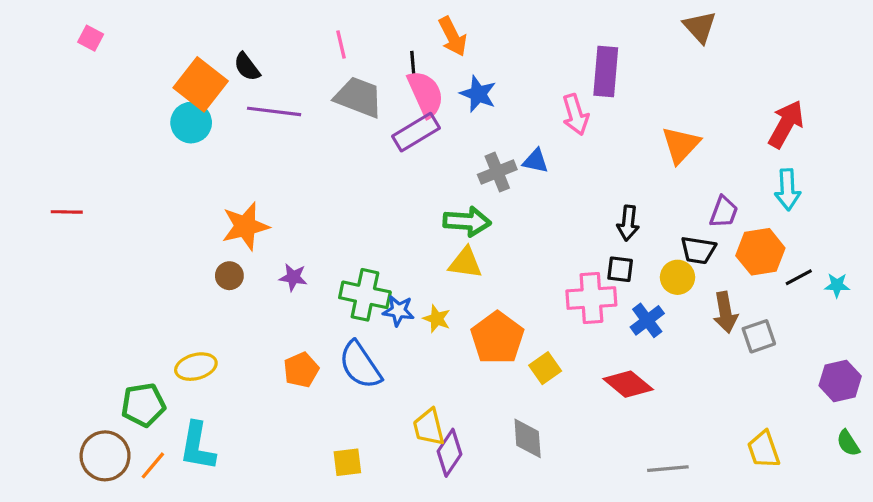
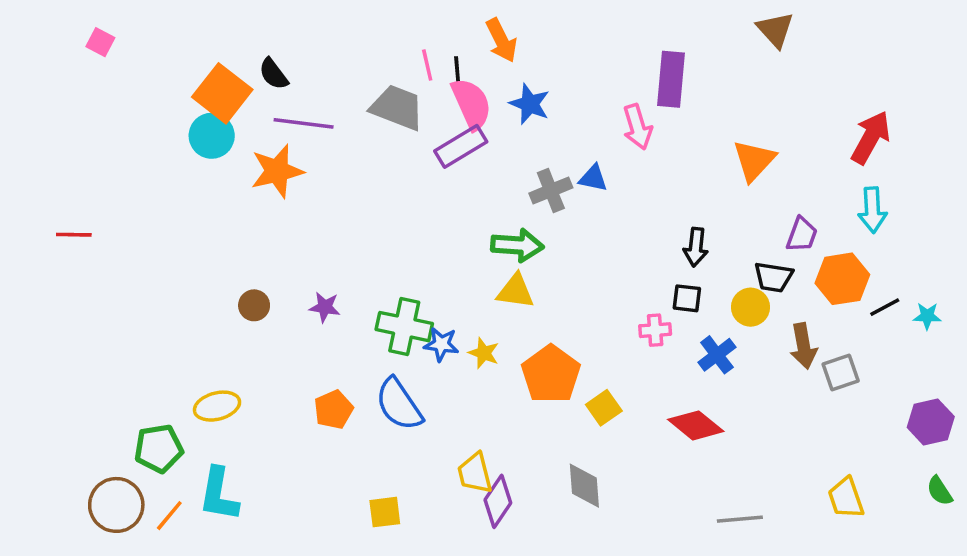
pink line: (341, 44) -> (427, 65), moved
orange star: (245, 226) -> (277, 171), moved
pink cross: (591, 298) -> (655, 330), size x0.6

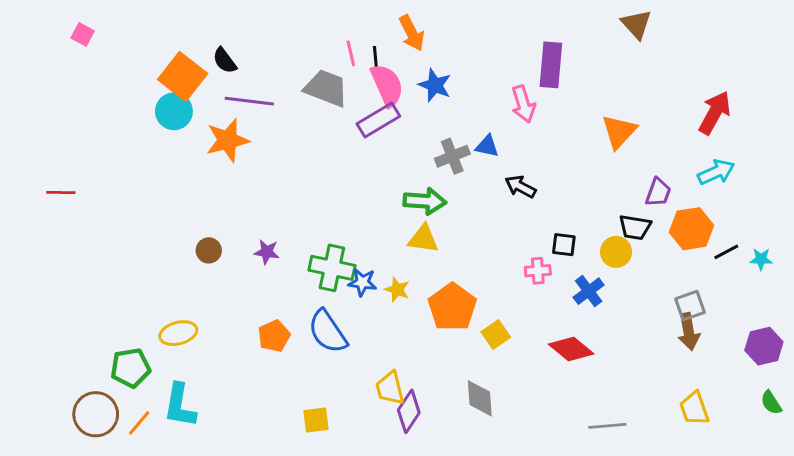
cyan arrow: (872, 210) -> (716, 172), turned -111
black arrow: (696, 247) -> (520, 187), moved, turned 112
brown arrow: (804, 346) -> (689, 332), moved

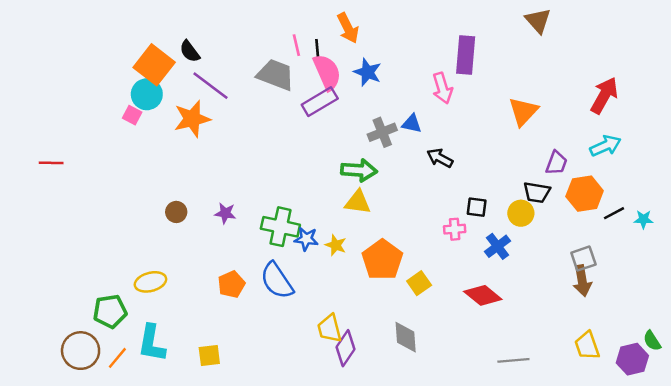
pink square: (83, 34) -> (132, 115), moved
purple line: (249, 101) -> (211, 86), turned 30
purple hexagon: (764, 346) -> (632, 359), moved
yellow square: (316, 420) -> (209, 355), moved

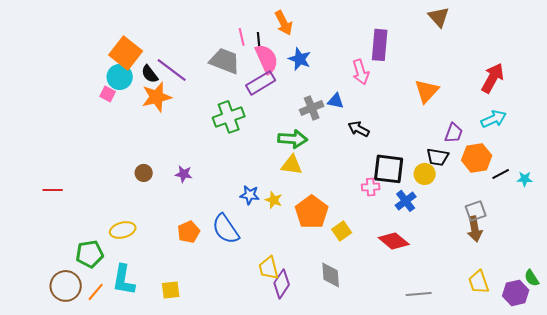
black semicircle: (190, 51) -> (150, 74), moved
red line: (51, 163) -> (53, 190), moved
black square: (477, 207) -> (389, 169), size x1.8
green cross: (280, 227) -> (229, 117), moved, turned -32

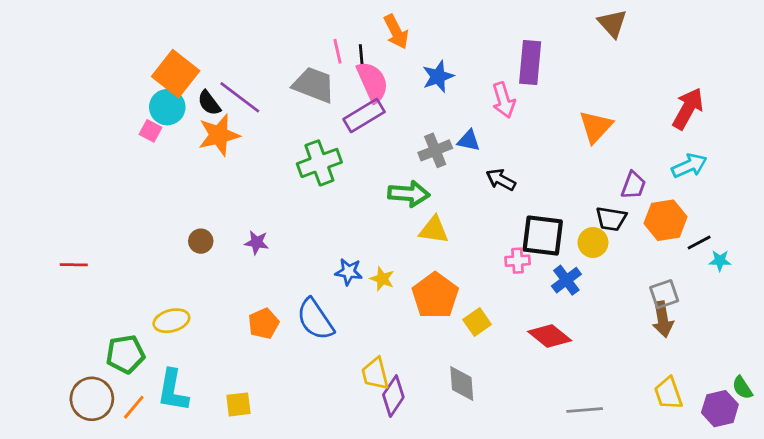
blue star: (300, 59) -> (438, 76), moved, turned 30
yellow triangle: (292, 165) -> (434, 230), moved
cyan star: (525, 179) -> (720, 261), moved

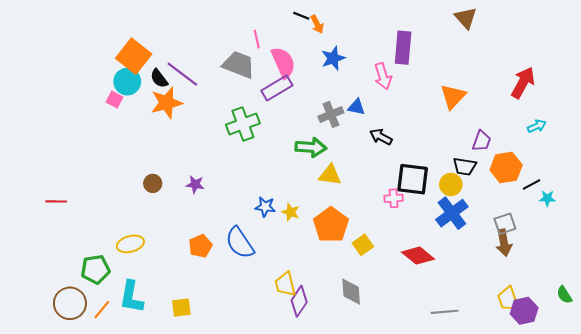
orange arrow: (396, 32) -> (317, 24), moved, size x0.7
black line: (361, 55) -> (301, 16), moved, turned -63
cyan arrow: (689, 166) -> (537, 126), moved, size x0.7
blue cross: (566, 280) -> (452, 213), moved, size x1.4
purple hexagon: (720, 409) -> (524, 311), moved

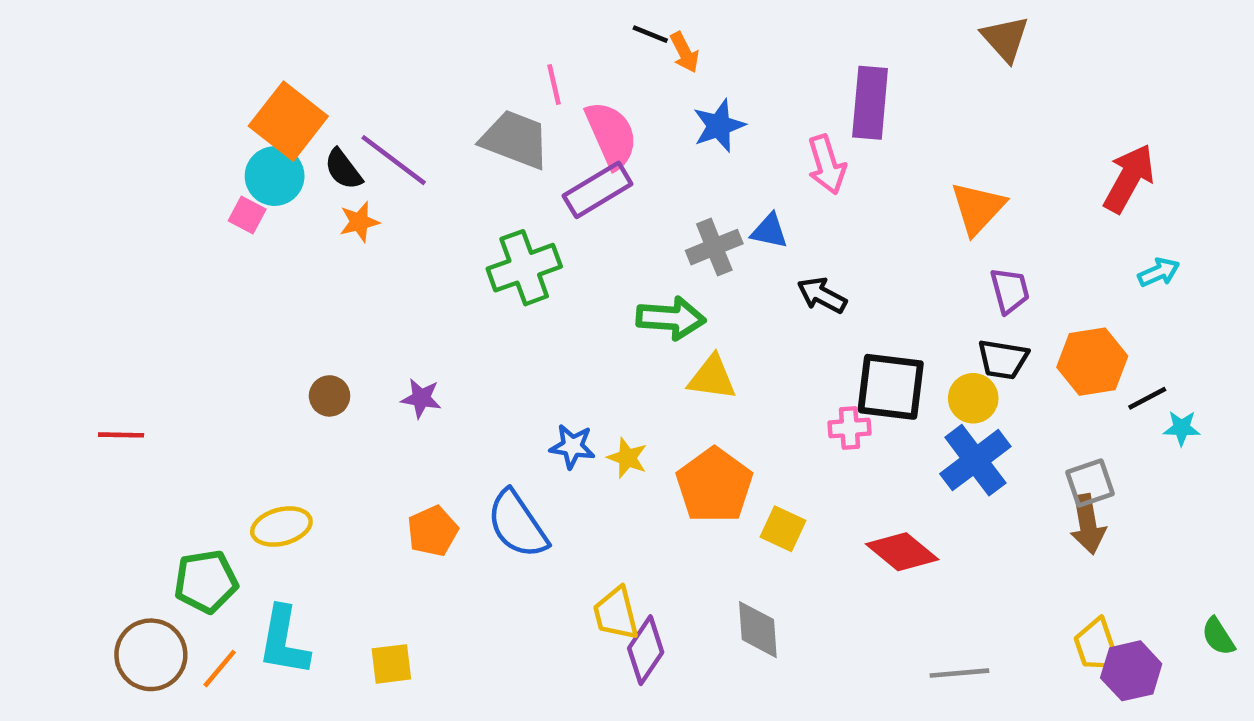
orange star: (167, 103) -> (359, 222), size x0.6
purple trapezoid: (482, 141) -> (1010, 291), moved, turned -35
yellow square: (363, 245) -> (783, 529), turned -30

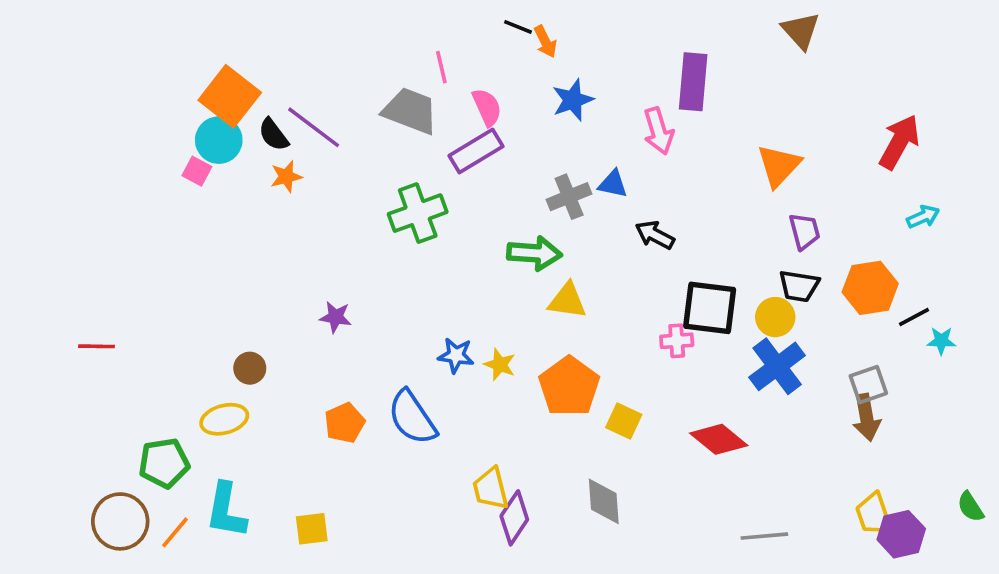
pink semicircle: (611, 135) -> (487, 107), size x0.7
brown circle: (330, 396) -> (250, 368), moved

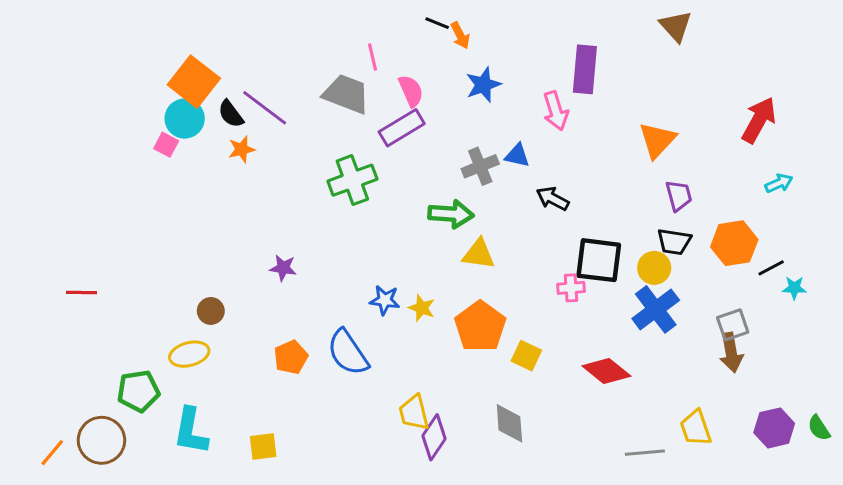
yellow trapezoid: (874, 514) -> (696, 428), moved
orange line: (175, 532) -> (52, 453), moved
purple hexagon: (901, 534) -> (774, 428), moved

